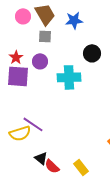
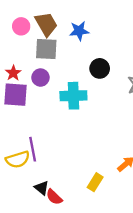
gray square: (45, 36) -> (46, 49), size x1.5
purple line: (33, 124) -> (33, 149), turned 45
yellow rectangle: (81, 167) -> (95, 182), moved, turned 70

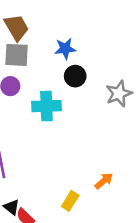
blue star: (79, 31) -> (65, 49), moved

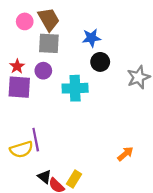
yellow rectangle: (70, 201) -> (74, 179), moved

